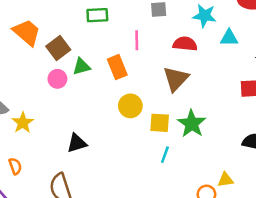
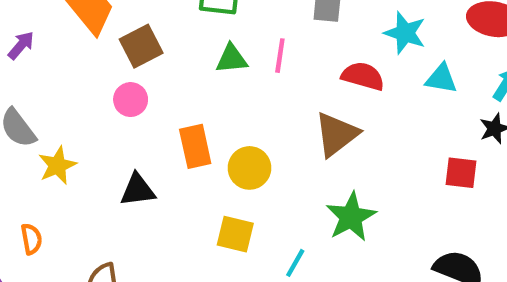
green triangle: (81, 67) -> (232, 59), moved
orange rectangle: (117, 67) -> (195, 146), moved
yellow square: (160, 123) -> (235, 234), moved
black triangle: (77, 143) -> (138, 190), moved

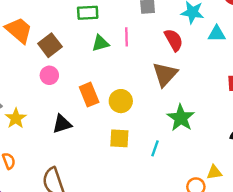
red semicircle: (363, 76) -> (174, 40), turned 55

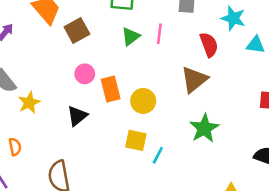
green triangle: (100, 43) -> (131, 36), turned -30
pink circle: (49, 75) -> (85, 74), moved
black triangle: (62, 124) -> (77, 116), turned -30
cyan line: (155, 148) -> (158, 155), moved

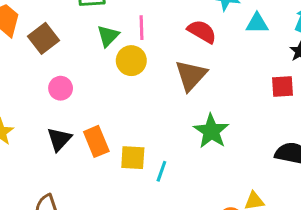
red semicircle: (209, 45) -> (202, 32), turned -30
orange rectangle: (111, 89) -> (96, 141), moved
yellow circle: (143, 101) -> (131, 61), moved

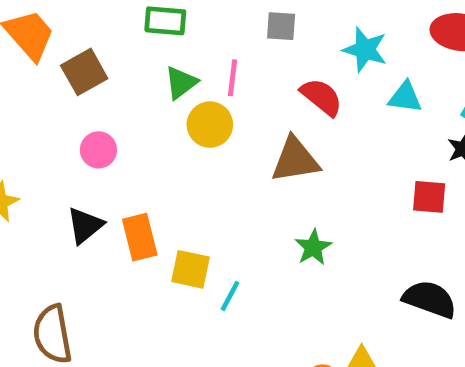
brown triangle: (191, 75) -> (295, 160), turned 30
green star: (211, 131) -> (313, 247), size x0.7

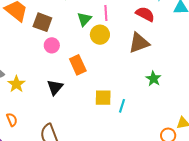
brown square: (84, 72) -> (42, 22), turned -30
pink circle: (98, 150) -> (52, 45), moved
orange rectangle: (140, 237) -> (78, 65), moved

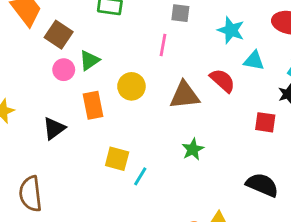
pink line: (106, 13) -> (163, 45), moved
red semicircle: (145, 14) -> (222, 81), moved
green triangle: (84, 19) -> (89, 60), moved
yellow circle: (100, 35) -> (131, 86), moved

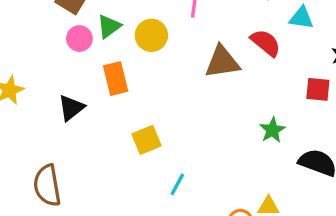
yellow circle: (131, 86) -> (151, 35), moved
green star: (193, 149) -> (272, 130), moved
yellow square: (117, 159) -> (147, 140), turned -35
cyan line: (140, 176) -> (177, 184), moved

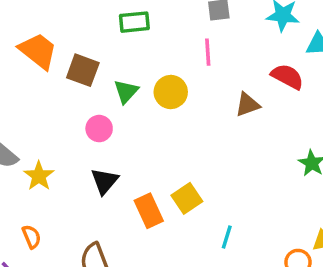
pink circle: (79, 39) -> (99, 129), moved
brown triangle: (222, 62) -> (247, 105), size x0.7
orange rectangle: (116, 79) -> (149, 211), moved

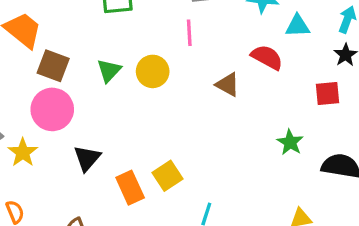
brown square: (83, 70) -> (53, 66), moved
brown triangle: (247, 105) -> (228, 84), turned 48
pink circle: (99, 129) -> (52, 109), moved, size x1.6

